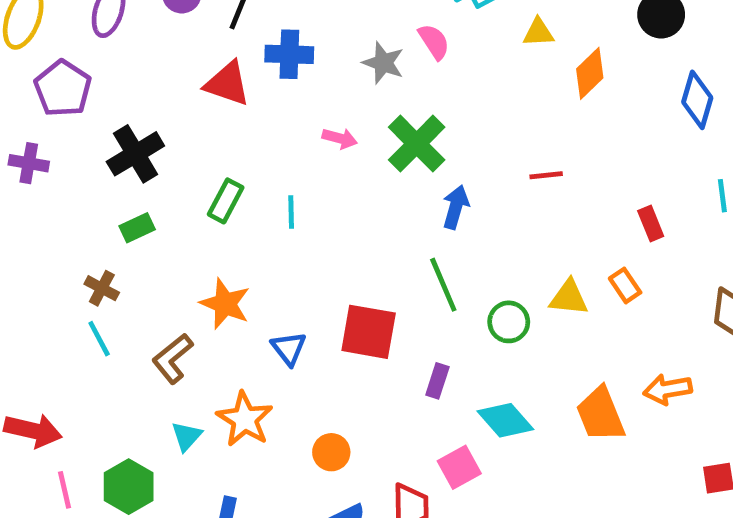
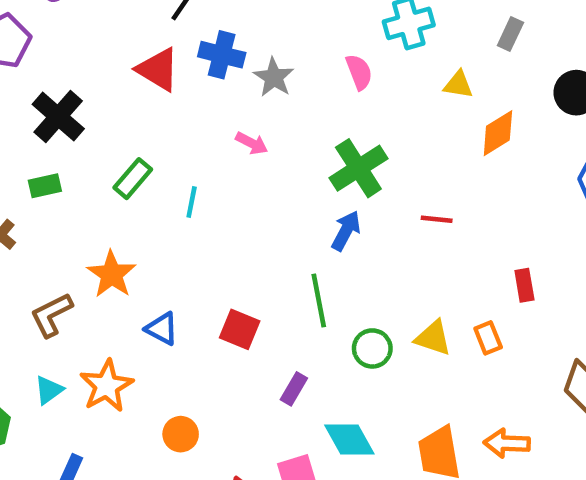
gray star: (383, 63) -> (274, 77), moved
green cross: (417, 144) -> (358, 168), moved
black cross: (135, 154) -> (58, 116), turned -30
red square: (369, 332) -> (240, 329), size x0.7
blue triangle: (289, 348) -> (162, 329), turned -36

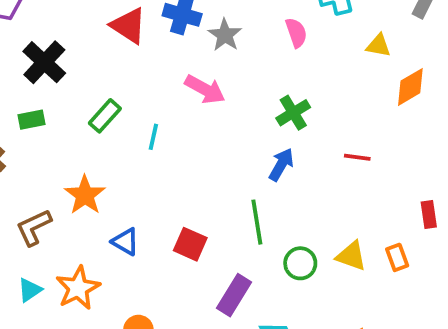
pink arrow: (252, 143) -> (205, 89), size x1.5
green cross: (358, 168) -> (293, 113), size x0.7
purple rectangle: (294, 389) -> (234, 295), size x1.5

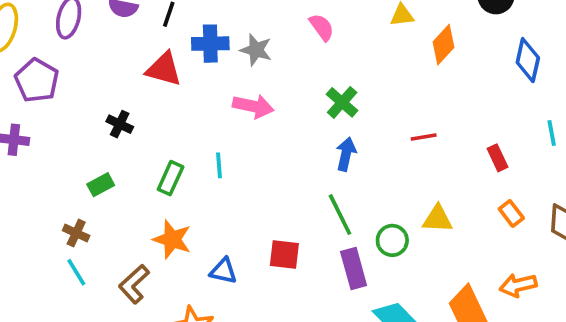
black cross: (44, 62) -> (120, 124), moved, size x0.6
green rectangle: (105, 116) -> (171, 178), moved
red line: (357, 157) -> (424, 137), moved
orange rectangle: (397, 257) -> (511, 214), moved
purple rectangle: (234, 295) -> (354, 269), moved, turned -30

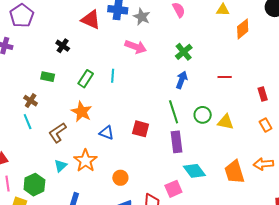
green rectangle: (101, 185) -> (48, 77), turned 32
green circle: (392, 240) -> (203, 115), moved

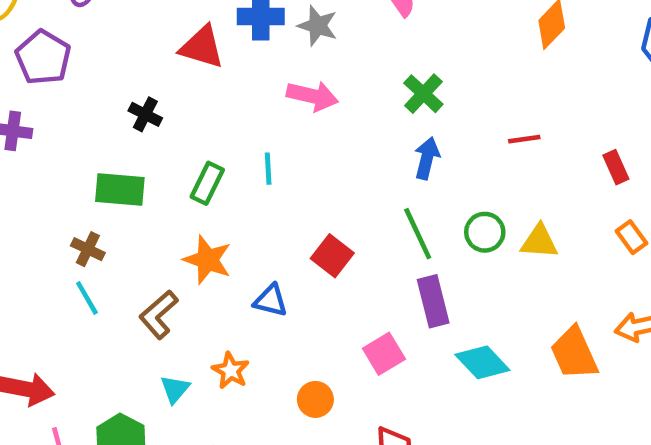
green rectangle: (48, 77) -> (120, 189), size x1.5
red square: (141, 129) -> (332, 256), moved, turned 30
orange star: (85, 161) -> (231, 371), size x0.7
pink square: (173, 189) -> (384, 354), moved

